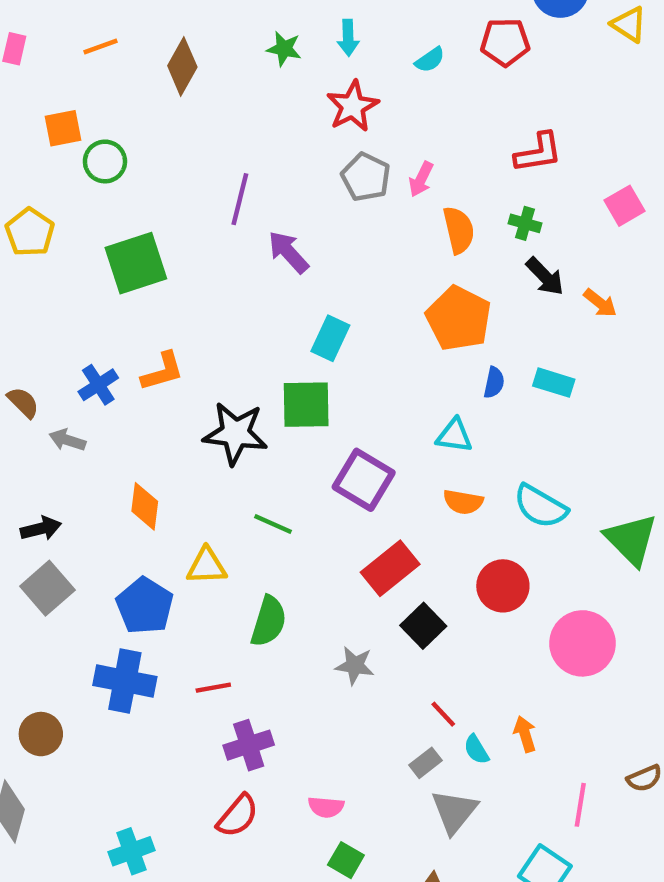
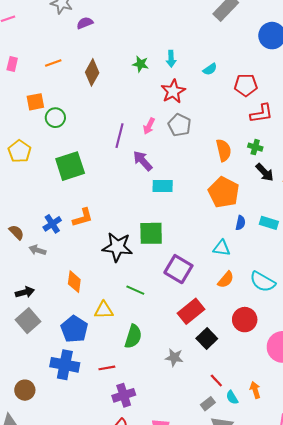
red pentagon: (505, 42) -> (246, 85), moved
pink arrow: (421, 179) -> (149, 126), moved
cyan rectangle: (330, 338) -> (163, 186), moved, turned 66
orange semicircle: (463, 502) -> (226, 280), turned -60

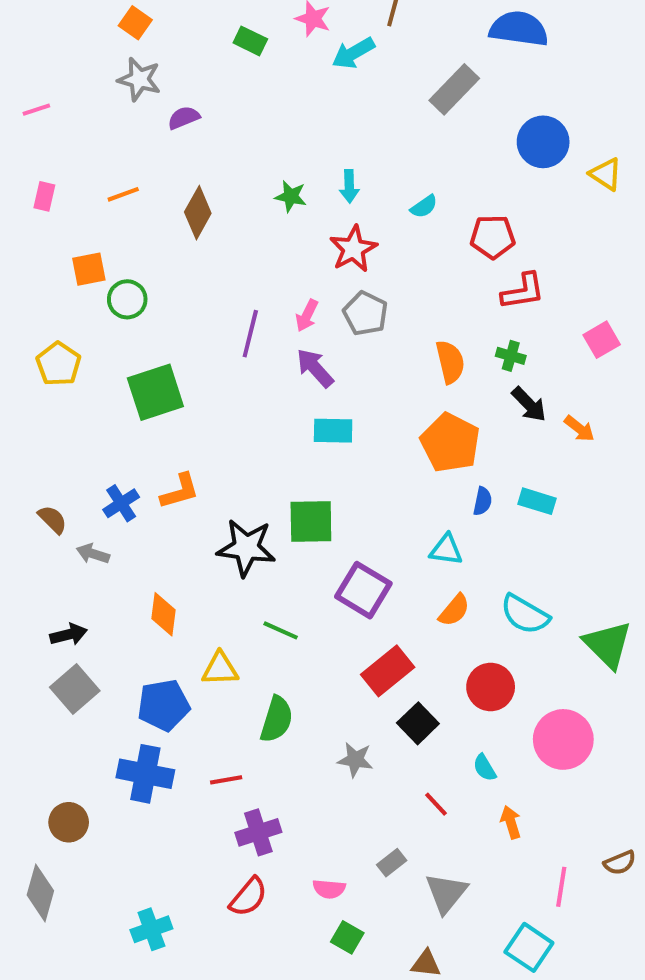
purple arrow: (143, 161) -> (315, 368), moved
blue pentagon: (74, 329) -> (164, 705), turned 30
cyan semicircle: (232, 397) -> (485, 768), moved
gray rectangle: (208, 404) -> (392, 863), moved

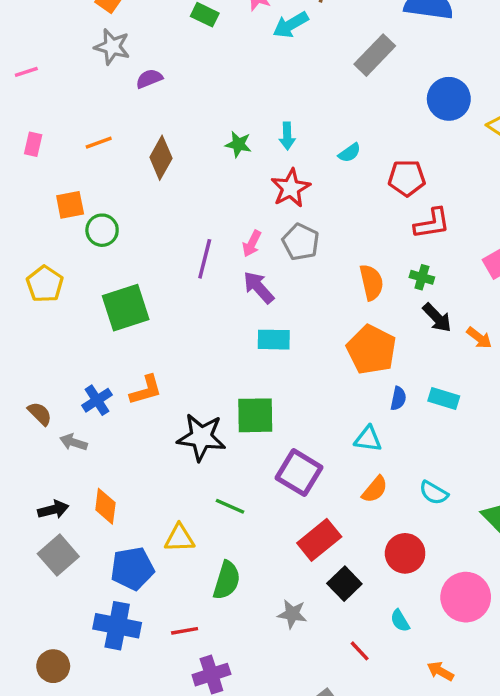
orange diamond: (164, 614) -> (105, 506), moved
cyan semicircle: (525, 614) -> (434, 493), size x0.7
orange arrow: (511, 822) -> (440, 671), moved, turned -44

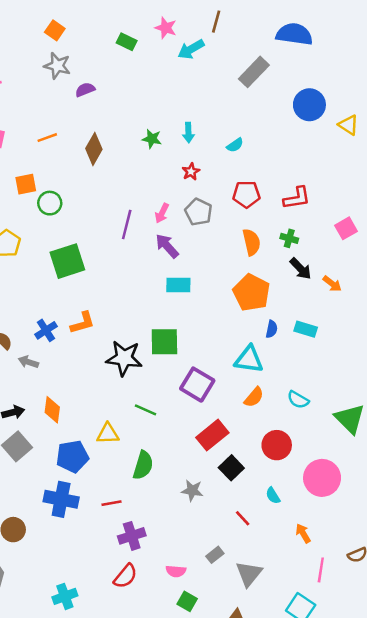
red pentagon: (407, 178) -> (246, 194), moved
red star: (291, 188) -> (191, 172), size x0.6
cyan triangle: (368, 439) -> (249, 359), size x1.4
orange arrow: (440, 671) -> (303, 533), turned 30

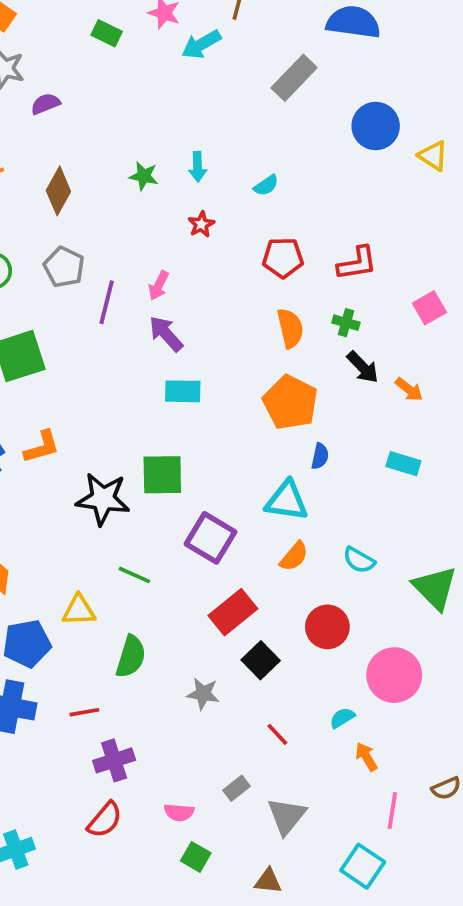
gray pentagon: (199, 212) -> (64, 267), moved
cyan rectangle: (306, 329) -> (403, 464), moved
cyan semicircle: (273, 496) -> (342, 718), moved, turned 90

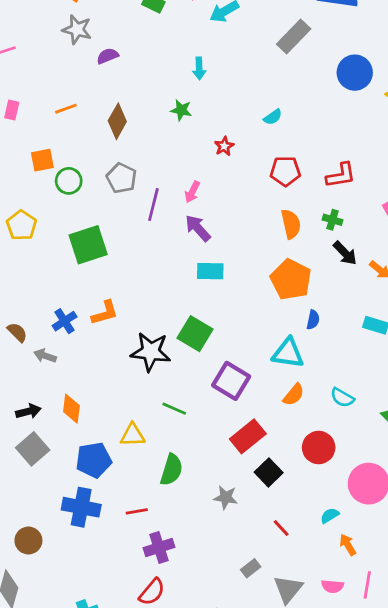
cyan arrow: (198, 167) -> (199, 68), moved
green square: (162, 475) -> (195, 334), turned 32
pink semicircle: (179, 812) -> (333, 586), moved

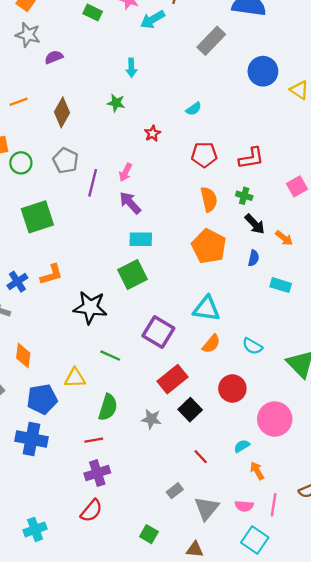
blue semicircle: (313, 320) -> (254, 258), moved
green square: (195, 334) -> (133, 275), moved, turned 32
gray star: (226, 497) -> (151, 419), moved
red line: (137, 511) -> (94, 440), moved

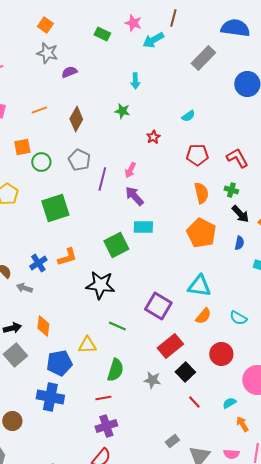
red L-shape: (251, 158) -> (237, 158), turned -110
green square: (133, 275) -> (116, 245), moved
red line: (201, 457) -> (194, 402), moved

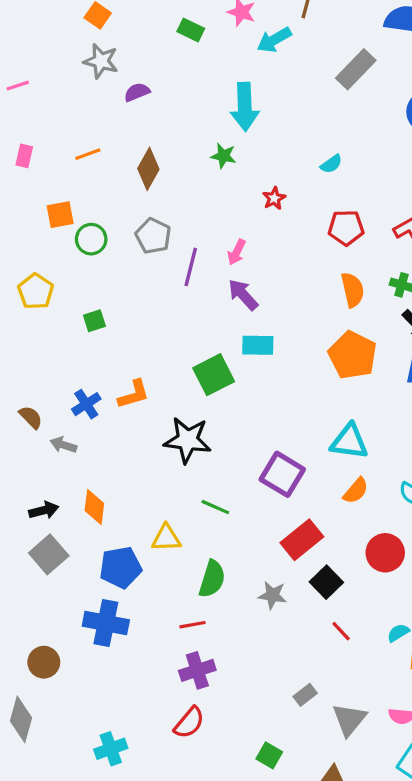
cyan arrow: (135, 81) -> (245, 107), size x1.8
green square: (55, 208) -> (94, 321), moved, size x0.5

